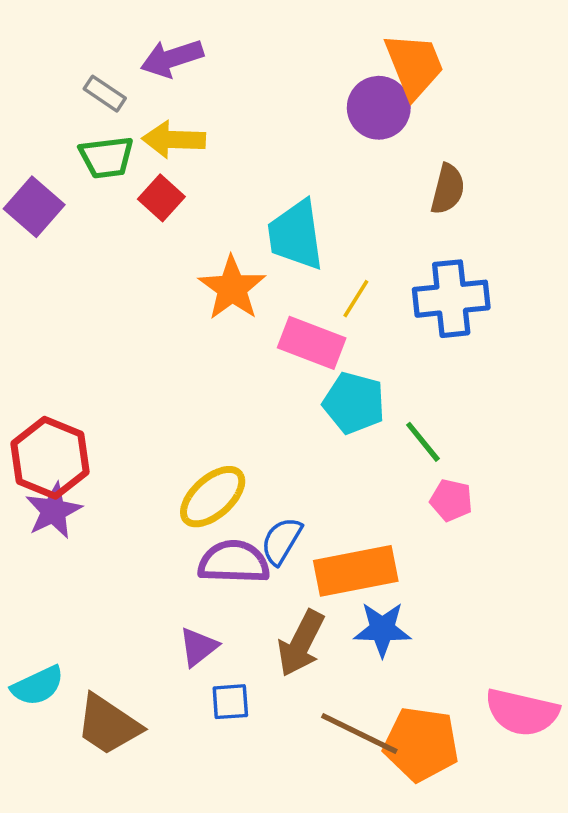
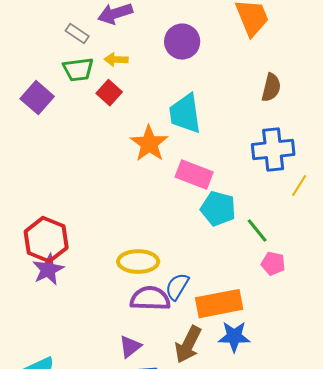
purple circle: (379, 108) -> (182, 42), moved
yellow arrow: (174, 140) -> (116, 60), size x0.7
yellow line: (356, 299) -> (299, 186), moved
yellow ellipse: (213, 497) -> (138, 262), turned 42

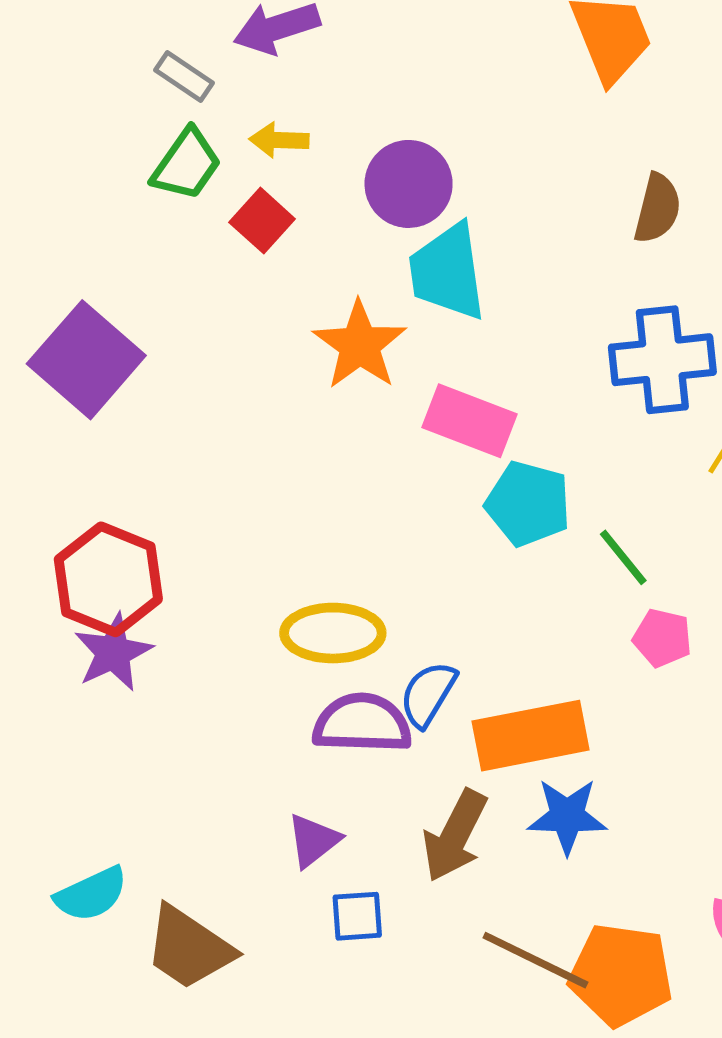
purple circle: (182, 42) -> (409, 184), moved
green trapezoid: (78, 70) -> (186, 164), turned -48
purple square: (37, 98) -> (86, 360), moved, size x1.4

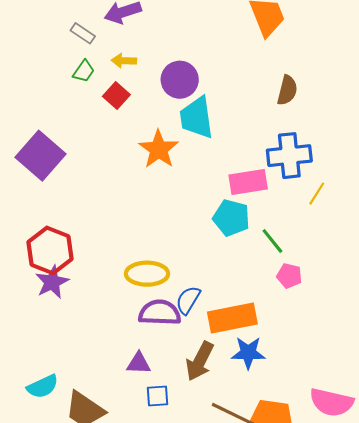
green trapezoid: (186, 164) -> (84, 71), size x0.7
pink rectangle: (470, 421) -> (248, 182), moved, turned -30
purple triangle: (313, 841) -> (139, 363), turned 40

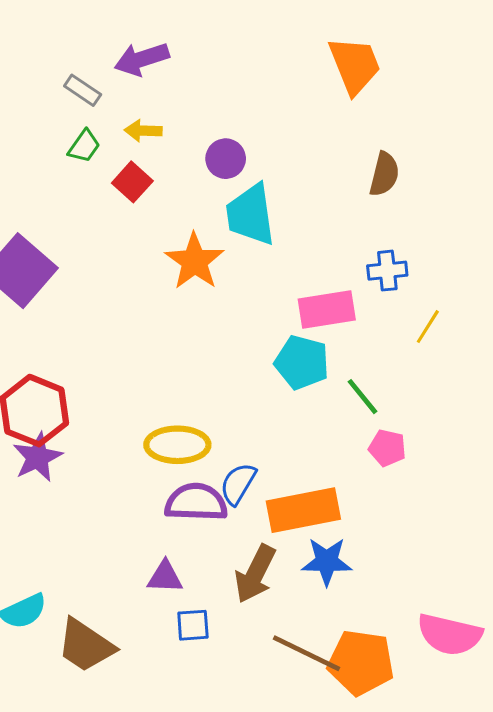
purple circle: (180, 80) -> (226, 159), size x0.7
blue cross: (289, 156) -> (387, 271), size x0.6

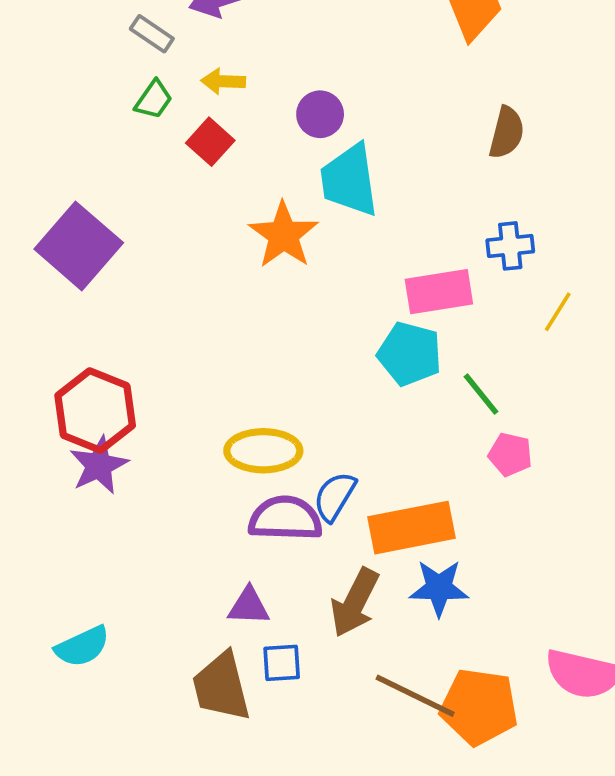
brown trapezoid: (86, 645) -> (221, 687), moved, turned 42

